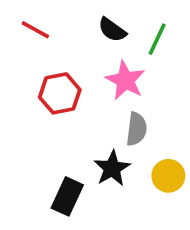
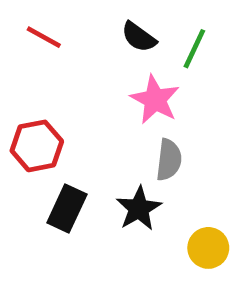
red hexagon: (60, 93) -> (37, 146), moved
yellow circle: (168, 176) -> (208, 248), moved
black rectangle: (67, 196) -> (67, 209), moved

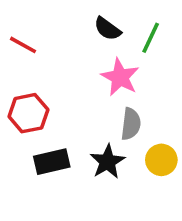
red line: (44, 37) -> (23, 45), moved
black rectangle: (67, 209) -> (52, 162), turned 52
yellow circle: (208, 248) -> (161, 160), moved

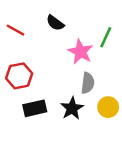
black semicircle: (107, 29) -> (55, 23), moved
green line: (151, 38) -> (106, 37), moved

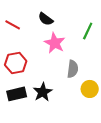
pink star: (80, 52) -> (55, 43), moved
black rectangle: (35, 108) -> (17, 94), moved
black star: (72, 108) -> (43, 92), moved

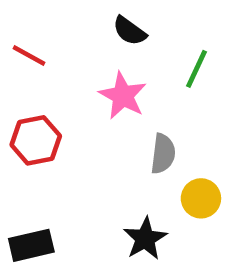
black semicircle: (46, 19) -> (130, 31), moved
black star: (43, 92) -> (145, 239), moved
black rectangle: (17, 94) -> (31, 245), moved

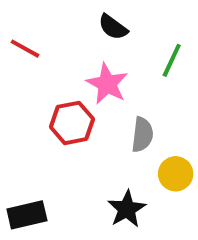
red hexagon: (36, 140) -> (72, 123), moved

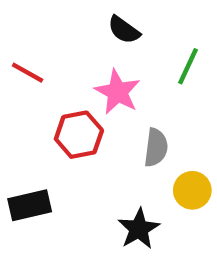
red line: (25, 49) -> (28, 73), moved
black rectangle: (27, 215) -> (30, 205), moved

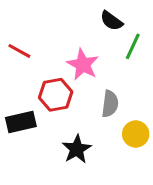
black semicircle: (124, 30) -> (111, 21), moved
black rectangle: (30, 205) -> (21, 122), moved
black star: (139, 229) -> (77, 149), moved

